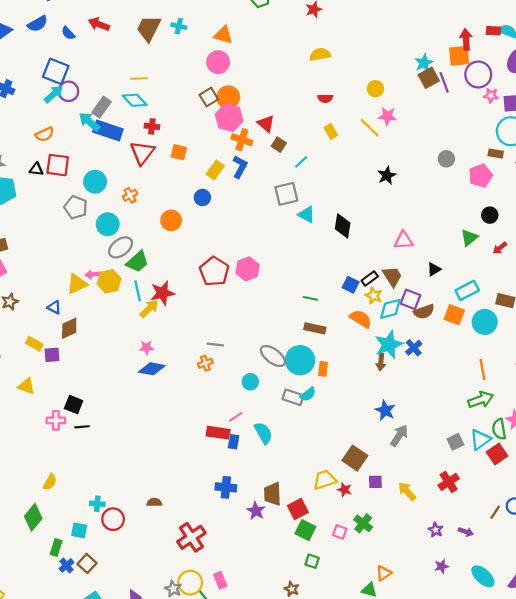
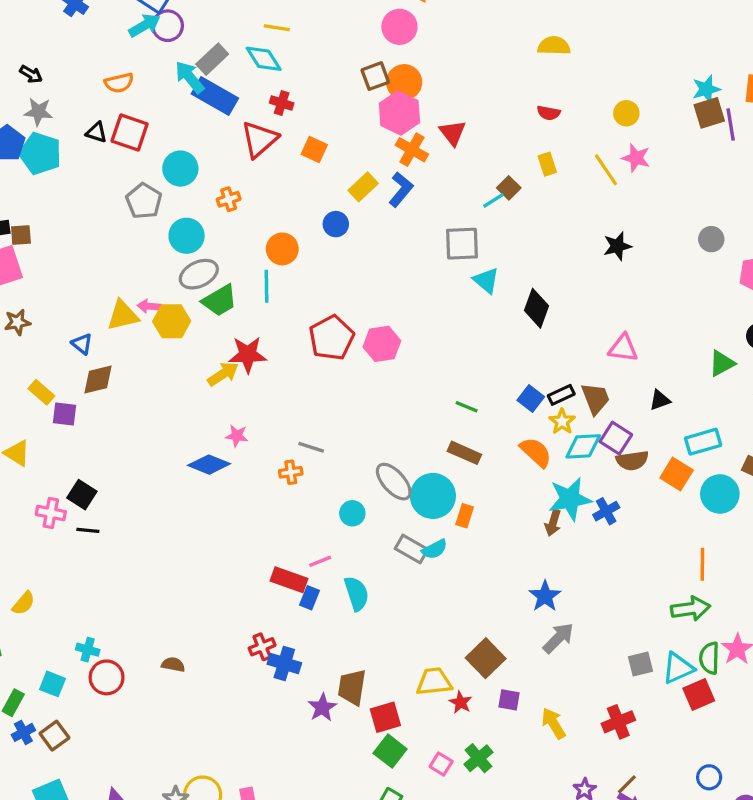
brown square: (279, 145) -> (509, 188), moved
cyan line: (138, 291) -> (267, 286), moved
pink star: (146, 348) -> (237, 436), moved
brown line: (495, 512) -> (627, 784), moved
red cross: (191, 537) -> (262, 647), moved, size x0.6

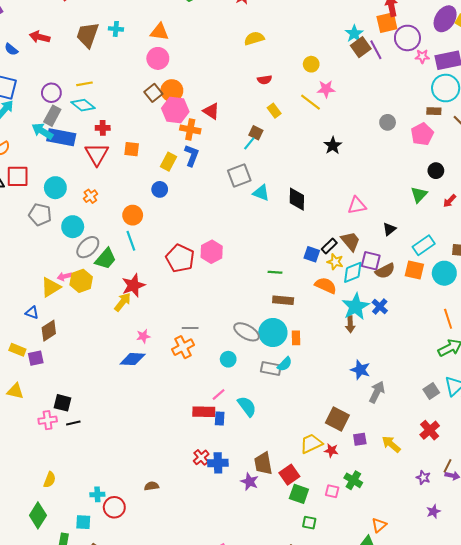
purple circle: (168, 26) -> (51, 93), moved
orange cross: (291, 472) -> (183, 347), size x1.5

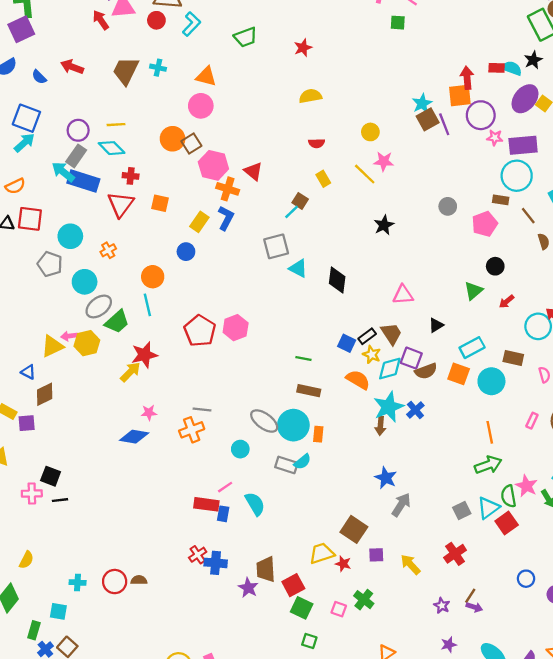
orange circle: (172, 91) -> (173, 139), moved
red circle: (114, 507) -> (115, 582), moved

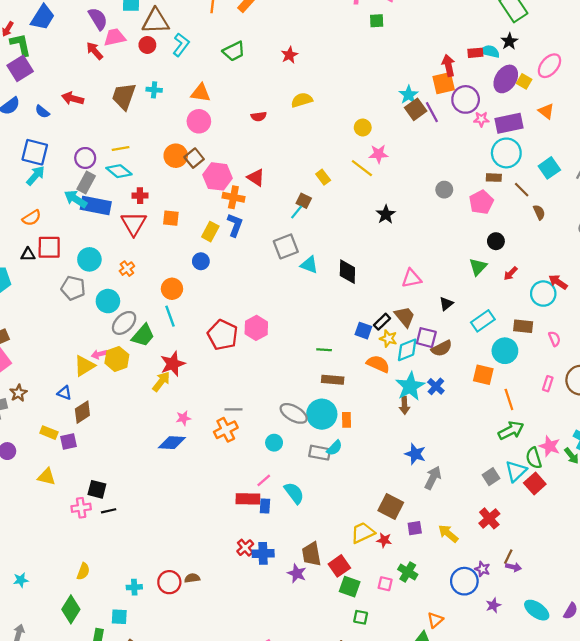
red semicircle: (317, 143) -> (259, 116), moved
orange square: (459, 374) -> (483, 375), moved
blue circle: (526, 579) -> (464, 581), moved, size x1.6

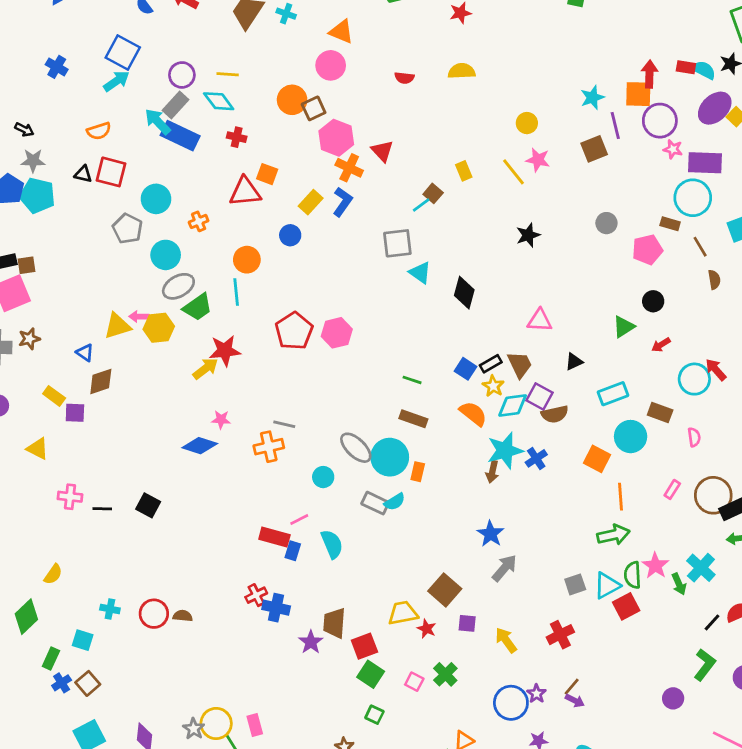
brown square: (416, 109) -> (594, 149), moved
red triangle: (134, 224) -> (245, 192), moved, turned 40
black square: (97, 489) -> (148, 505), moved

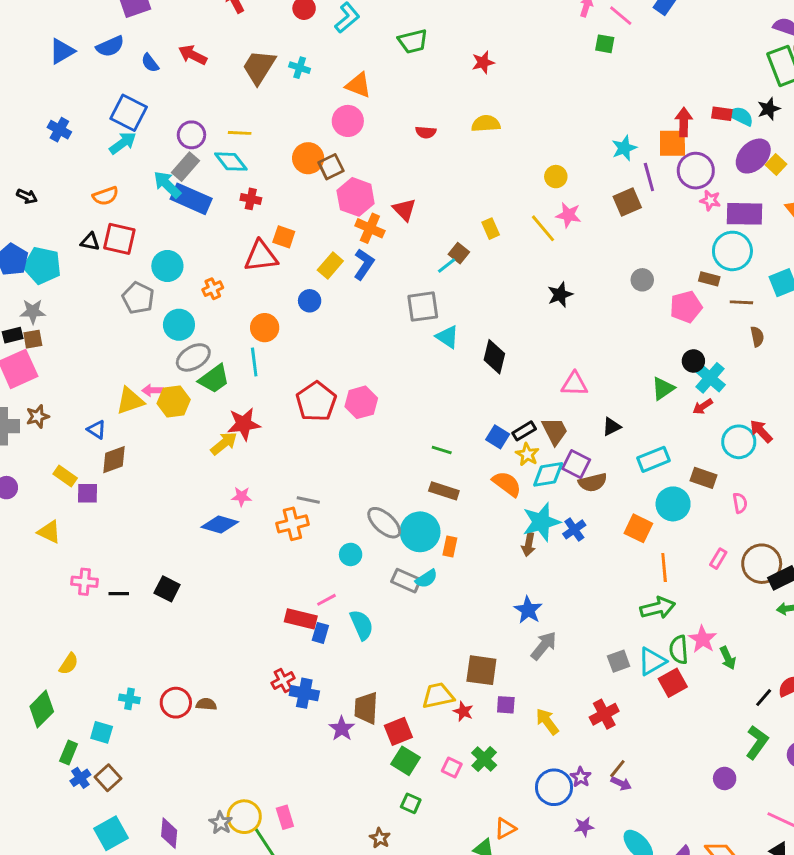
gray star: (33, 161) -> (33, 312), moved
brown line: (700, 247) -> (741, 302), turned -55
cyan cross: (701, 568) -> (710, 378), moved
brown square: (445, 590) -> (481, 670), turned -32

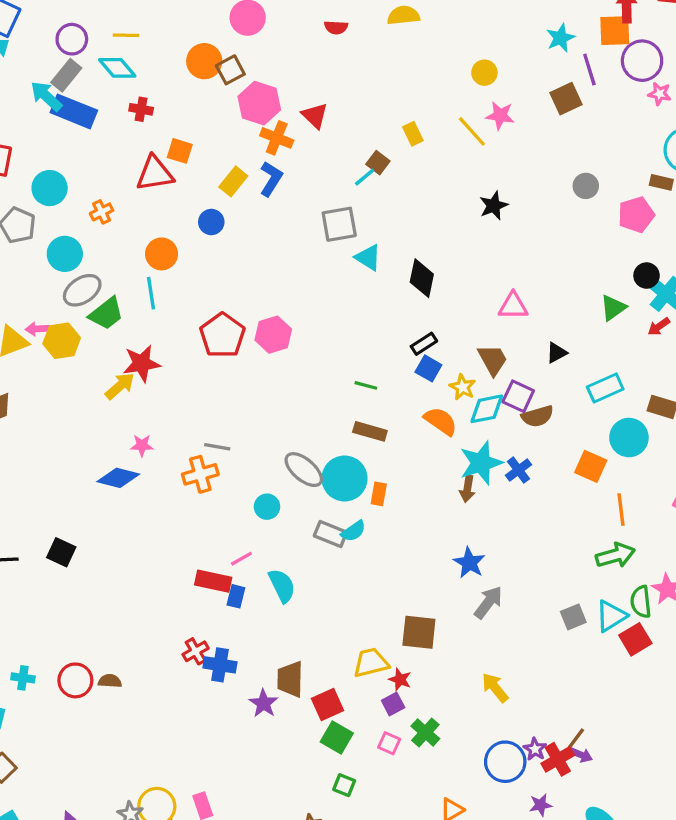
black rectangle: (524, 431) -> (424, 344), moved
purple square: (506, 705) -> (393, 704), moved, turned -30
red cross: (604, 714) -> (558, 759), moved

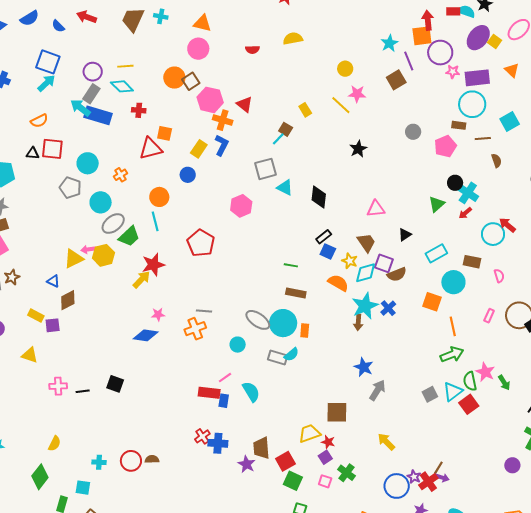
pink hexagon: (273, 335) -> (241, 206), moved

